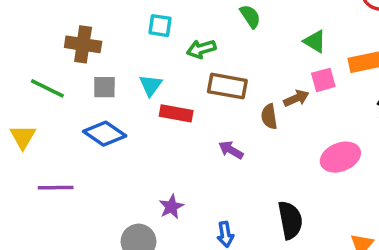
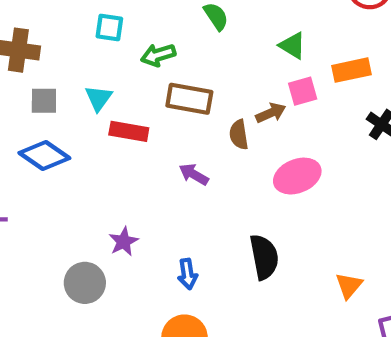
pink ellipse: (340, 157) -> (297, 176), moved

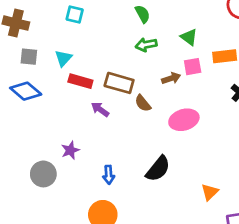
green arrow: (158, 55) -> (146, 45), moved
brown rectangle: (189, 99) -> (119, 83), moved
brown semicircle: (239, 135) -> (143, 103), moved, turned -36
purple arrow: (194, 174) -> (100, 109), moved
black semicircle: (264, 257) -> (158, 169), turned 44

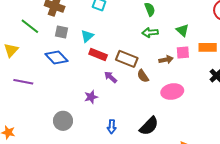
purple star: (70, 150) -> (91, 97), moved

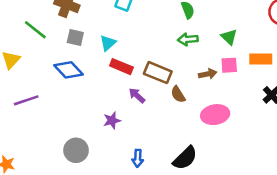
purple line: (23, 82) -> (26, 100), turned -30

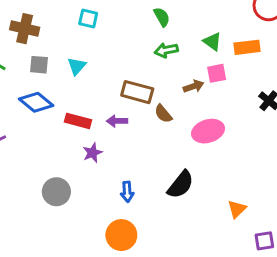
orange rectangle: (261, 59) -> (247, 47), moved
red rectangle: (121, 67) -> (78, 121), moved
purple arrow: (137, 95) -> (117, 121), turned -36

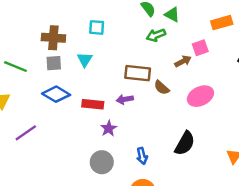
cyan square: (88, 18) -> (97, 27), moved
brown cross: (25, 29) -> (53, 38), moved
green triangle: (212, 42) -> (172, 15), moved
gray circle: (56, 192) -> (102, 162), moved

